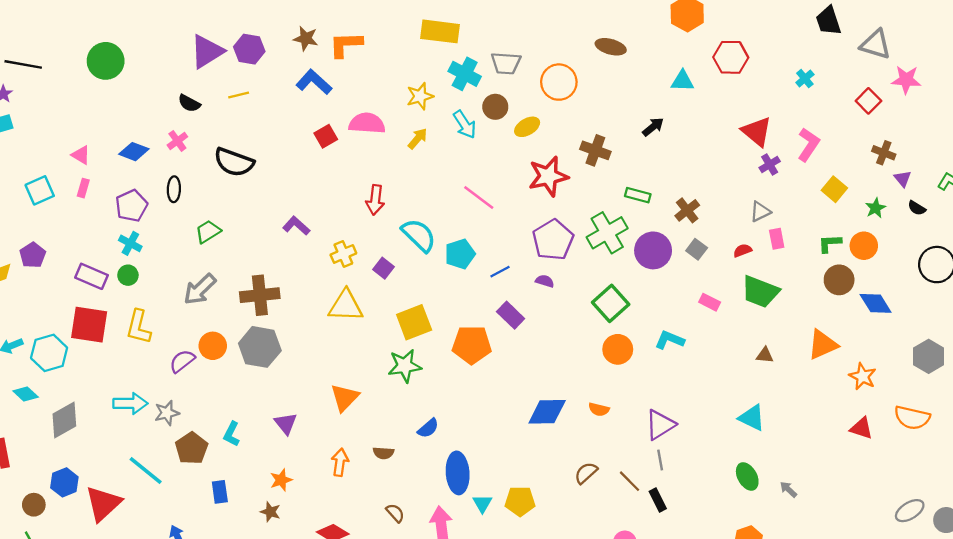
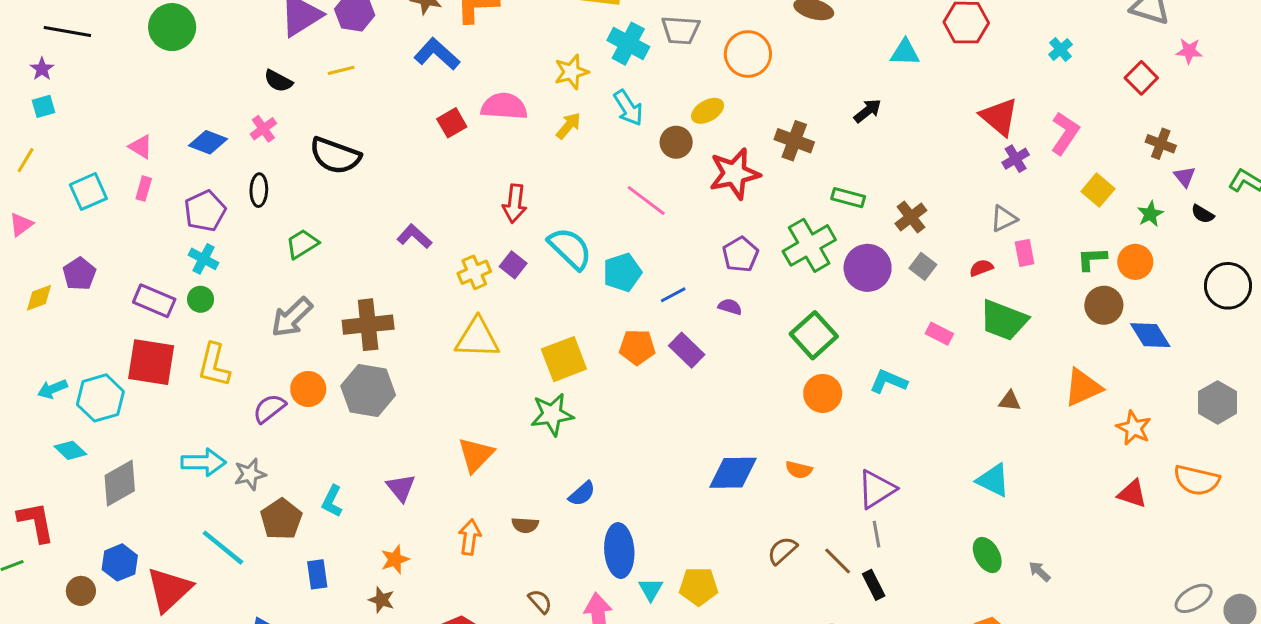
pink star: (906, 80) -> (1189, 51), size x0.7
brown circle: (495, 107) -> (676, 142), moved
purple pentagon: (553, 240) -> (740, 254), size x0.7
purple square: (383, 268) -> (513, 265), moved
orange pentagon: (472, 345) -> (637, 347), moved, size x0.7

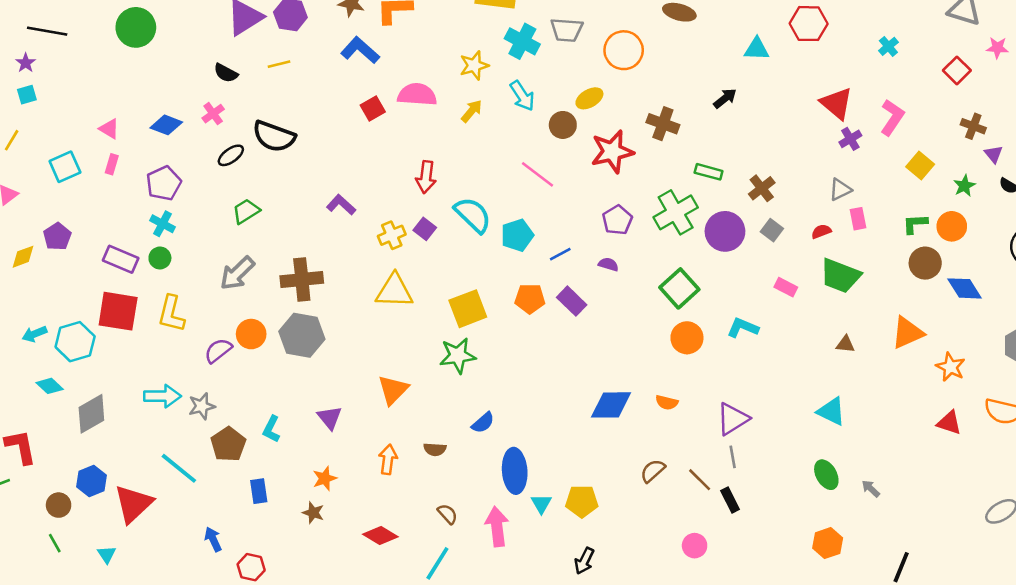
black ellipse: (259, 190) -> (231, 155), moved, turned 52

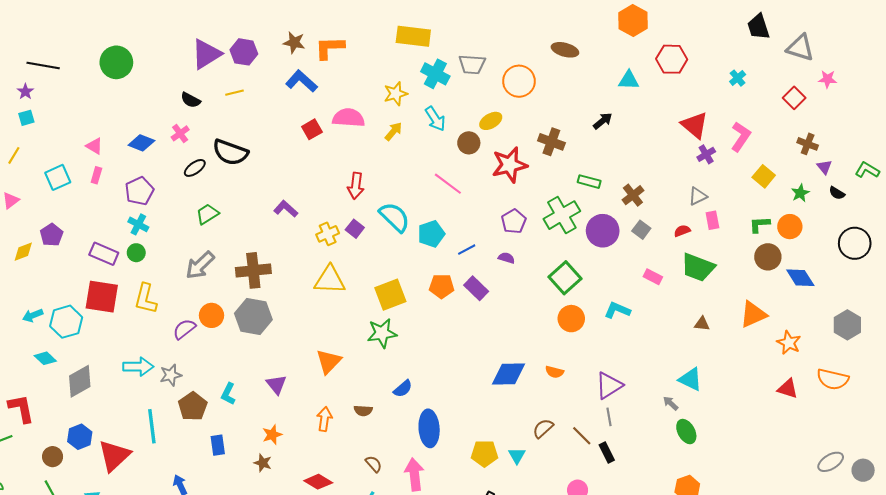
cyan line: (179, 468) -> (152, 426), turned 44
gray arrow: (871, 489) -> (671, 403), moved
cyan triangle: (541, 504) -> (517, 456), moved

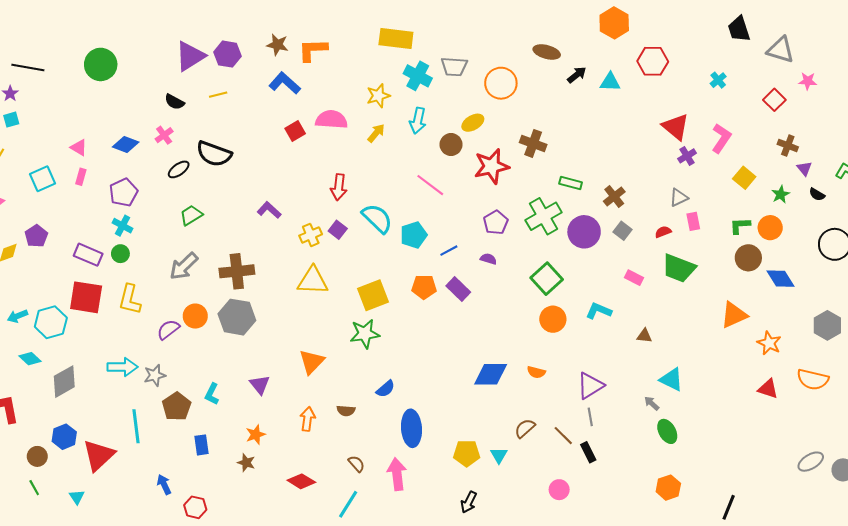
cyan arrow: (435, 119) -> (418, 121), turned 45
black arrow: (603, 121) -> (577, 75), moved
brown triangle: (702, 324) -> (644, 336), moved

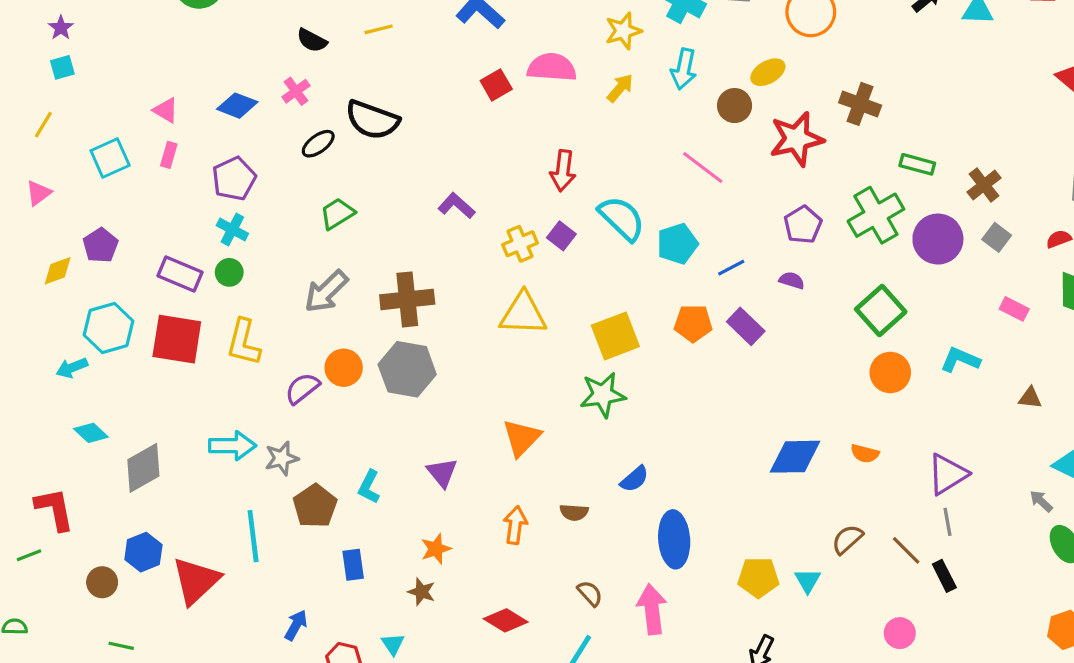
cyan hexagon: (51, 322) -> (108, 328), moved
blue arrow: (164, 484) -> (296, 625), turned 54
green line: (34, 488) -> (121, 646), moved, turned -49
cyan triangle: (77, 497) -> (393, 644), moved

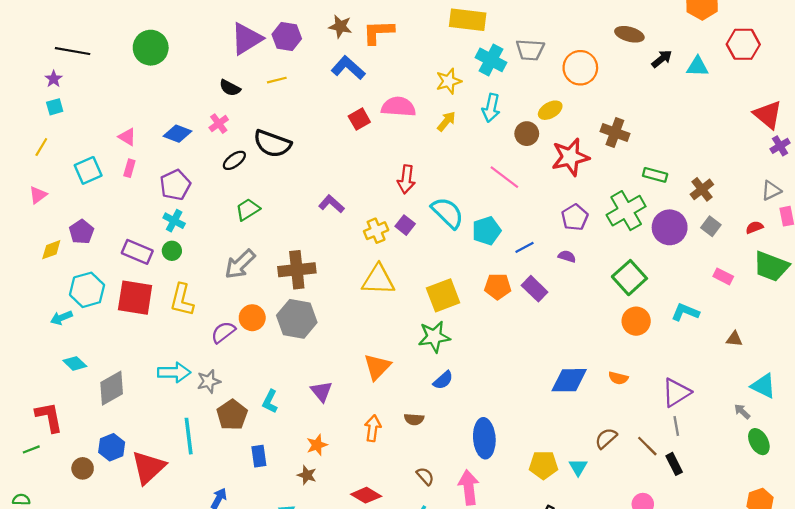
blue semicircle: (634, 479) -> (443, 380), moved

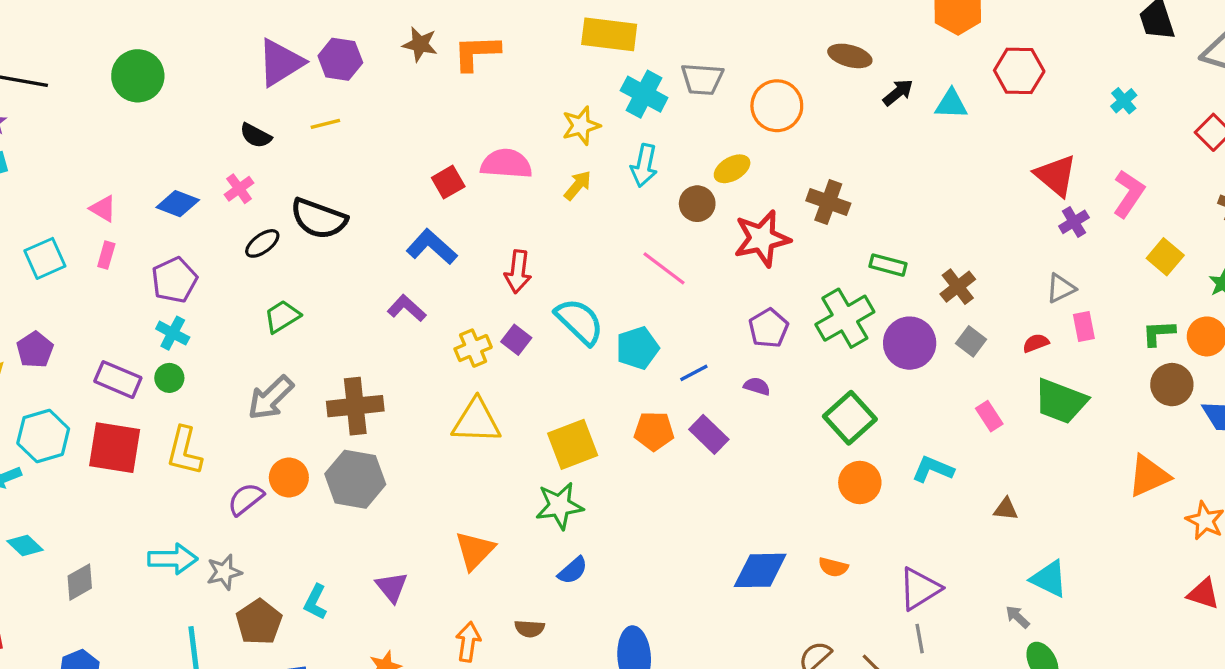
blue L-shape: (348, 68) -> (432, 247), moved
pink rectangle: (723, 276) -> (989, 416), turned 30
gray diamond: (112, 388) -> (80, 582), size x0.7

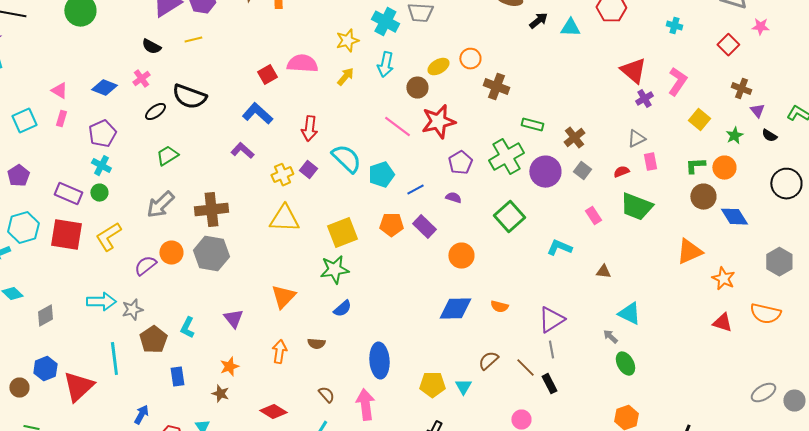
cyan cross: (1124, 101) -> (674, 26), turned -35
orange circle: (777, 106) -> (470, 59), moved, size x0.7
red star: (762, 238) -> (438, 122), moved
yellow L-shape: (184, 451) -> (108, 237), turned 44
orange circle: (860, 482) -> (461, 256), moved

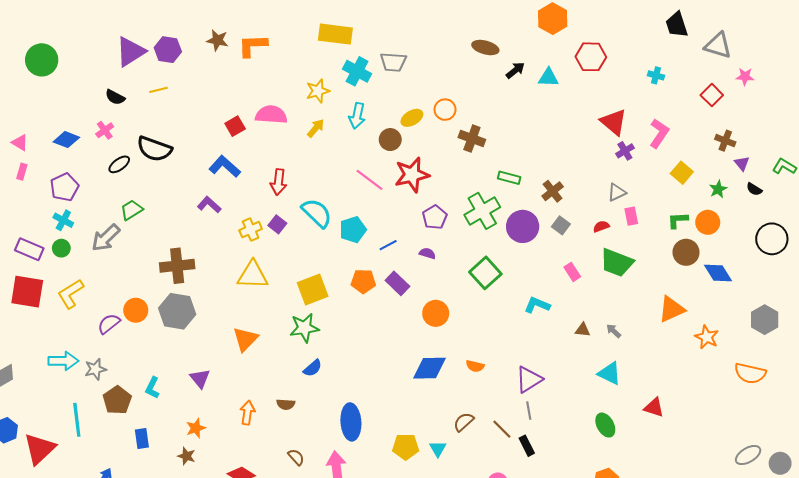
gray arrow: (160, 205) -> (106, 238), moved
orange triangle: (283, 297) -> (245, 339), moved
red triangle: (722, 323) -> (654, 407), moved
gray arrow: (610, 337) -> (614, 331), moved

